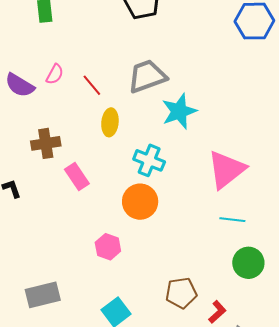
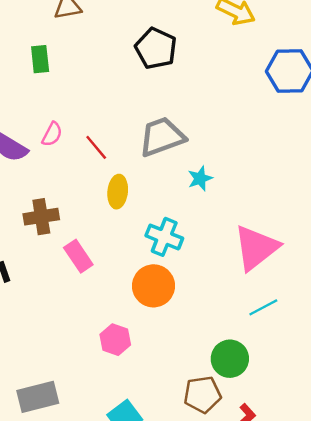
cyan star: (179, 111) -> (200, 178), size x0.6
cyan line: (232, 220) -> (263, 307), turned -35
green circle: (248, 263) -> (230, 359), moved

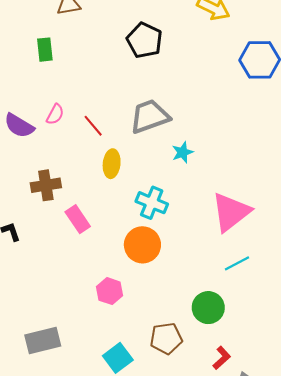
brown pentagon: (202, 395) -> (166, 338), moved

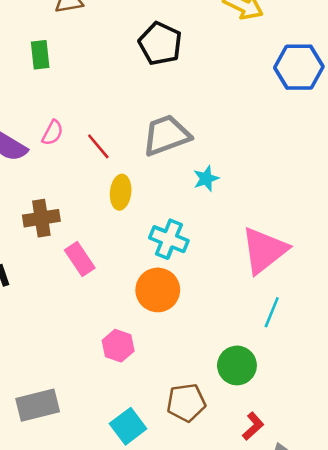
cyan line: (237, 263) -> (272, 312), turned -40

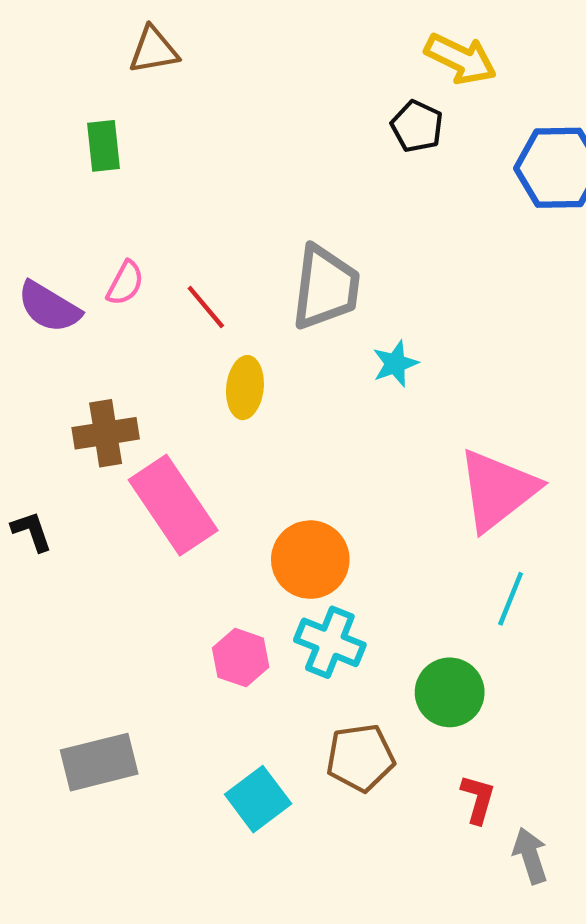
black pentagon: (160, 44) -> (417, 126), moved, size x0.7
gray trapezoid: (166, 135) -> (326, 287), turned 117
cyan cross: (169, 239) -> (330, 642), moved
pink rectangle: (80, 259) -> (173, 505), size x1.6
red L-shape: (253, 426) -> (478, 799), turned -32

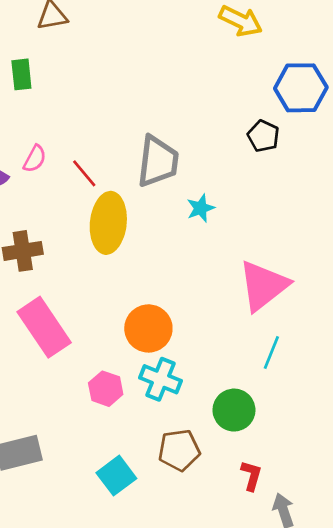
black pentagon: (417, 126) -> (263, 136), moved
yellow ellipse: (245, 388) -> (108, 223), size x1.6
pink rectangle: (173, 505) -> (44, 327), moved

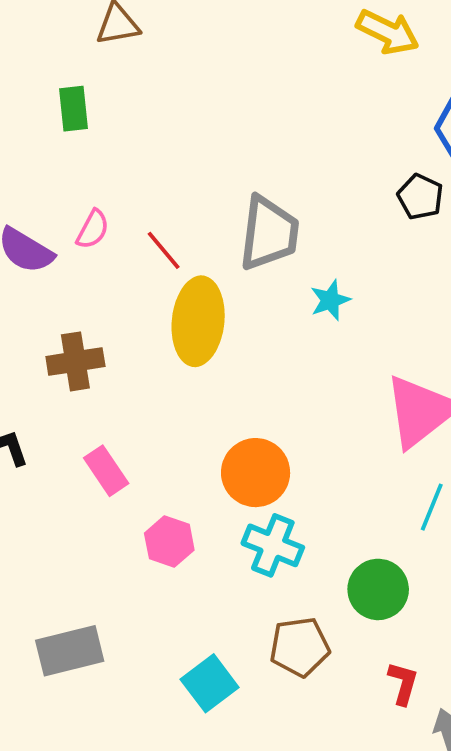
pink rectangle: (44, 327) -> (106, 471), size x0.6
pink hexagon: (106, 389) -> (169, 542), moved

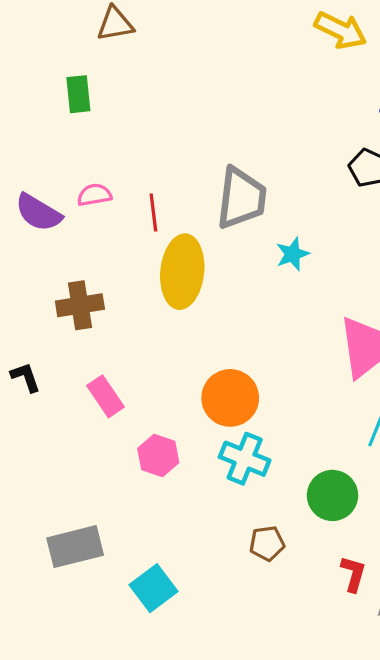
pink semicircle: (93, 229) -> (94, 195), turned -128
red line: (164, 250) -> (153, 212), turned 33
brown pentagon: (300, 647) -> (267, 543), size x0.7
cyan square: (210, 683) -> (153, 588), moved

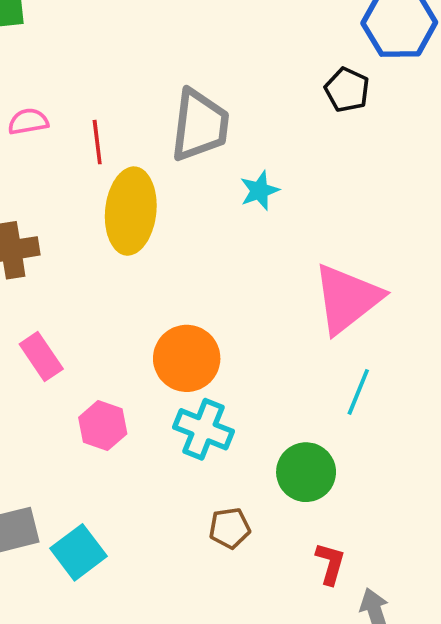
cyan square: (153, 588) -> (79, 552), moved

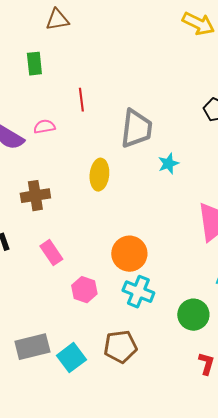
red line: (97, 142) -> (81, 100), moved
yellow ellipse: (131, 211) -> (99, 175), size x0.7
brown pentagon: (230, 528) -> (120, 347), moved, size x1.5

